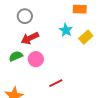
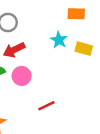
yellow rectangle: (86, 37) -> (84, 49), turned 56

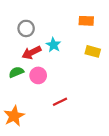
cyan star: (59, 40) -> (53, 45), moved

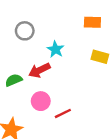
red arrow: (32, 53) -> (39, 70), moved
pink circle: (38, 75) -> (41, 101), moved

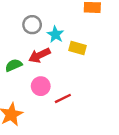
gray circle: (25, 31) -> (32, 25), moved
yellow rectangle: (100, 57) -> (78, 48), moved

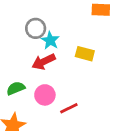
cyan star: (55, 34) -> (50, 40), moved
green semicircle: (14, 65) -> (16, 88), moved

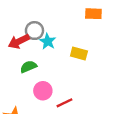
red arrow: (44, 62) -> (19, 41), moved
green semicircle: (16, 88) -> (28, 67), moved

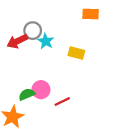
green semicircle: (28, 67) -> (27, 94), moved

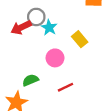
yellow rectangle: (76, 53) -> (80, 39), turned 35
pink circle: (41, 90) -> (55, 58), moved

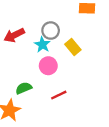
gray circle: (36, 17) -> (51, 31), moved
cyan star: (49, 27) -> (42, 45), moved

